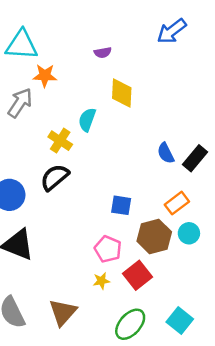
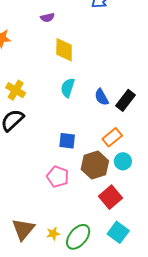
cyan semicircle: (87, 120) -> (68, 88), moved
red square: (138, 275) -> (111, 197), moved
yellow star: (101, 281) -> (53, 234), moved

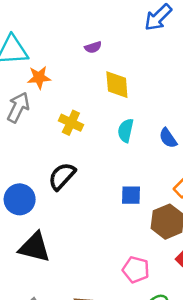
yellow cross: (16, 90) -> (71, 123), moved
pink pentagon: (58, 177) -> (136, 270), moved

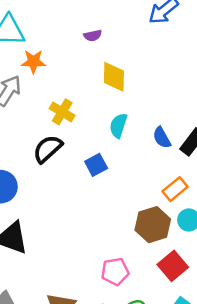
black semicircle: (62, 176) -> (48, 149), moved
blue square: (131, 195) -> (96, 165), moved, turned -35
pink pentagon: (136, 270) -> (115, 271), turned -30

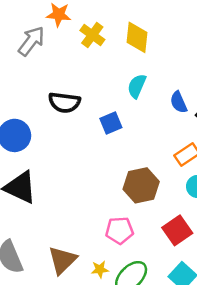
yellow cross: (62, 112) -> (92, 35), moved
black semicircle: (48, 149) -> (64, 102), turned -136
brown hexagon: (153, 225) -> (141, 185), moved

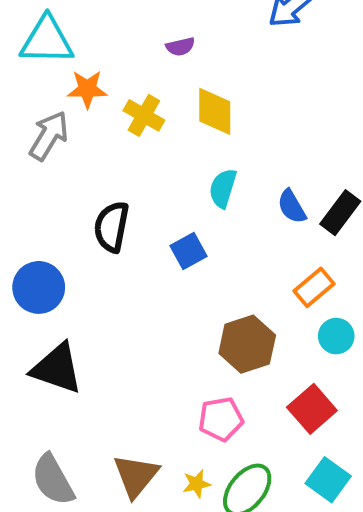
black semicircle: (64, 102) -> (112, 227), turned 100

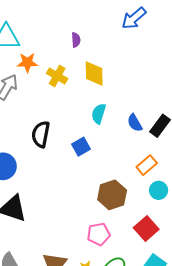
purple semicircle: (180, 47) -> (76, 40), turned -80

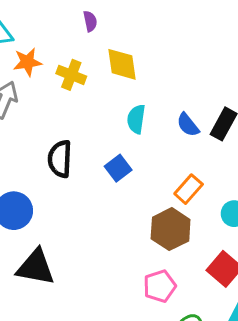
orange rectangle: (147, 165) -> (189, 189), moved

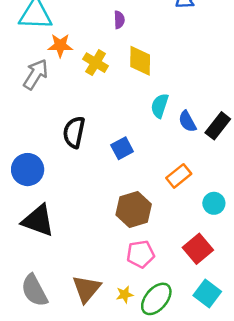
cyan semicircle: (136, 119) -> (160, 106), moved
brown hexagon: (171, 229) -> (134, 210), moved

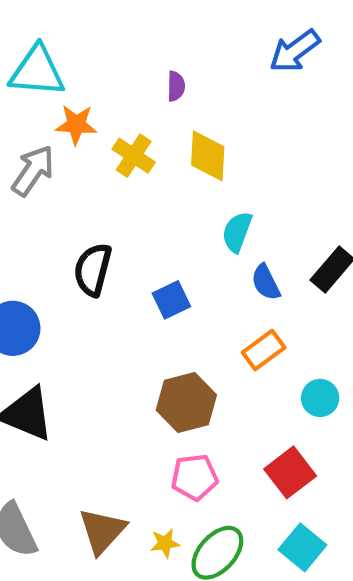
blue semicircle: (187, 121) -> (266, 282), moved

